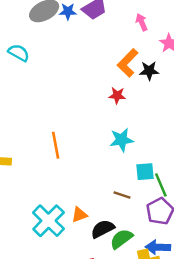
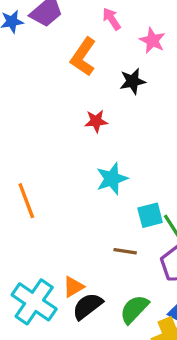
orange L-shape: (128, 63) -> (83, 57), moved
black semicircle: (103, 229) -> (88, 306), moved

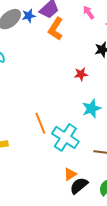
orange L-shape: (83, 57) -> (56, 29), moved
cyan cross: (34, 302) -> (65, 137), moved

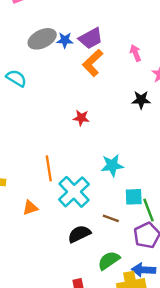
red star: (81, 74) -> (81, 118), moved
orange triangle: (70, 174) -> (30, 208), moved
black semicircle: (79, 186) -> (79, 234), moved

